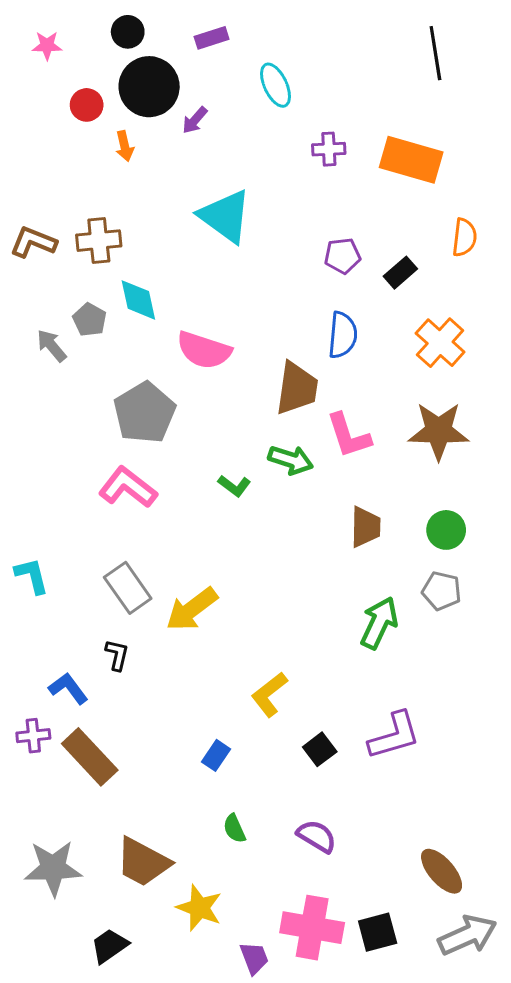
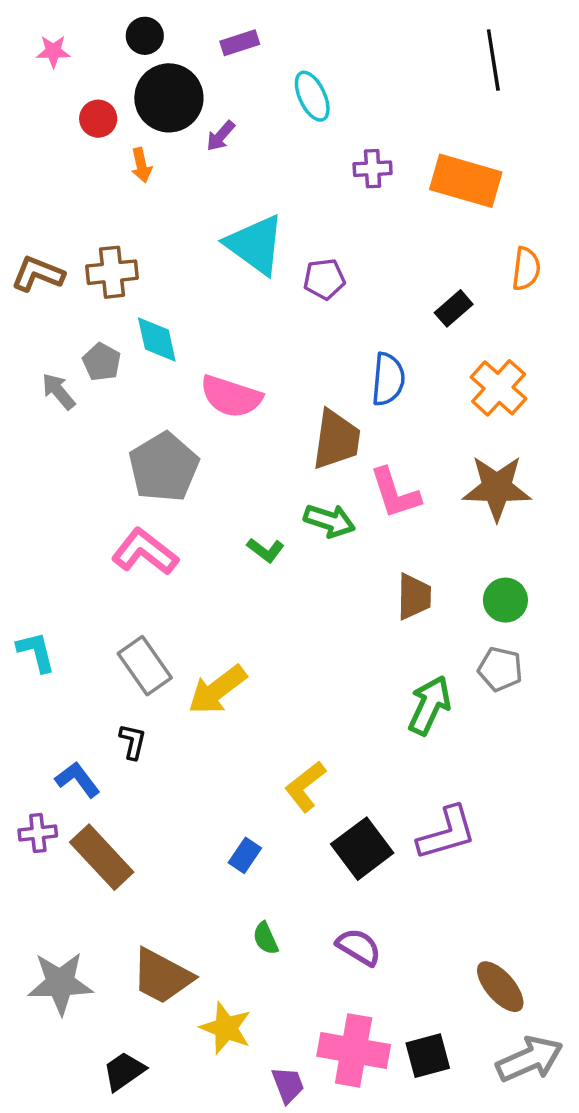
purple pentagon: (343, 256) -> (324, 279), moved
black square: (320, 749) -> (362, 849), size x1.6

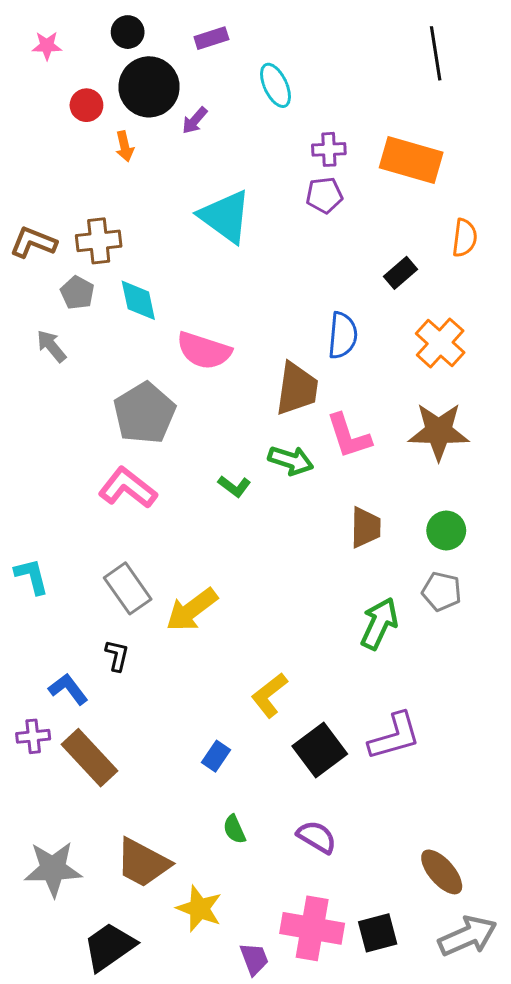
purple pentagon: (324, 279) -> (324, 195), moved
gray pentagon: (102, 362) -> (77, 293), moved
black trapezoid: (124, 1071) -> (109, 947), size x1.4

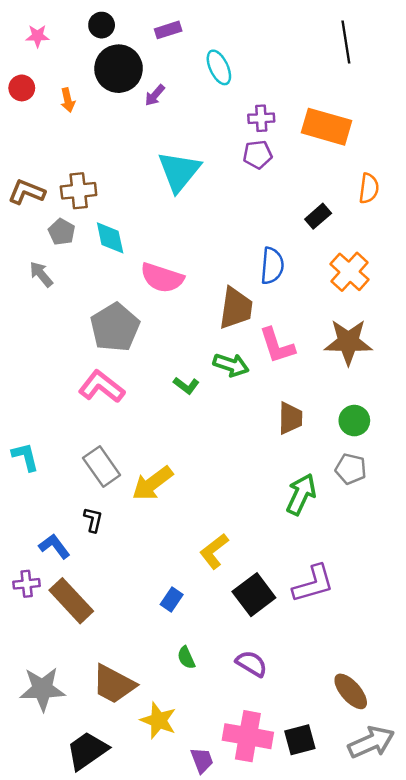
red circle: (86, 105) -> (22, 88), moved
orange arrow: (125, 146) -> (68, 100), moved
cyan triangle: (225, 216) -> (179, 171), turned 33

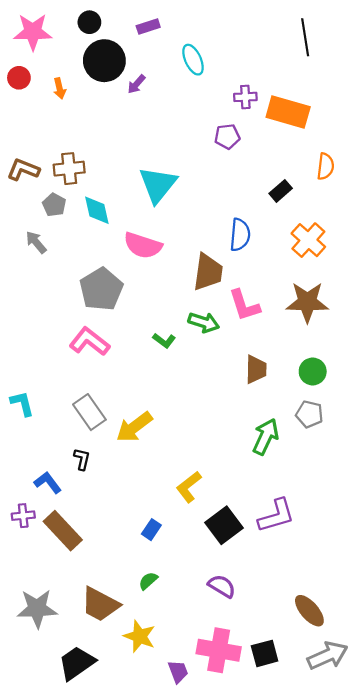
pink star: (37, 36) -> (33, 32), size x1.8
purple cross: (261, 118) -> (245, 97), moved
cyan triangle: (179, 171) -> (158, 185), moved
green semicircle: (186, 658) -> (148, 581), moved, turned 72

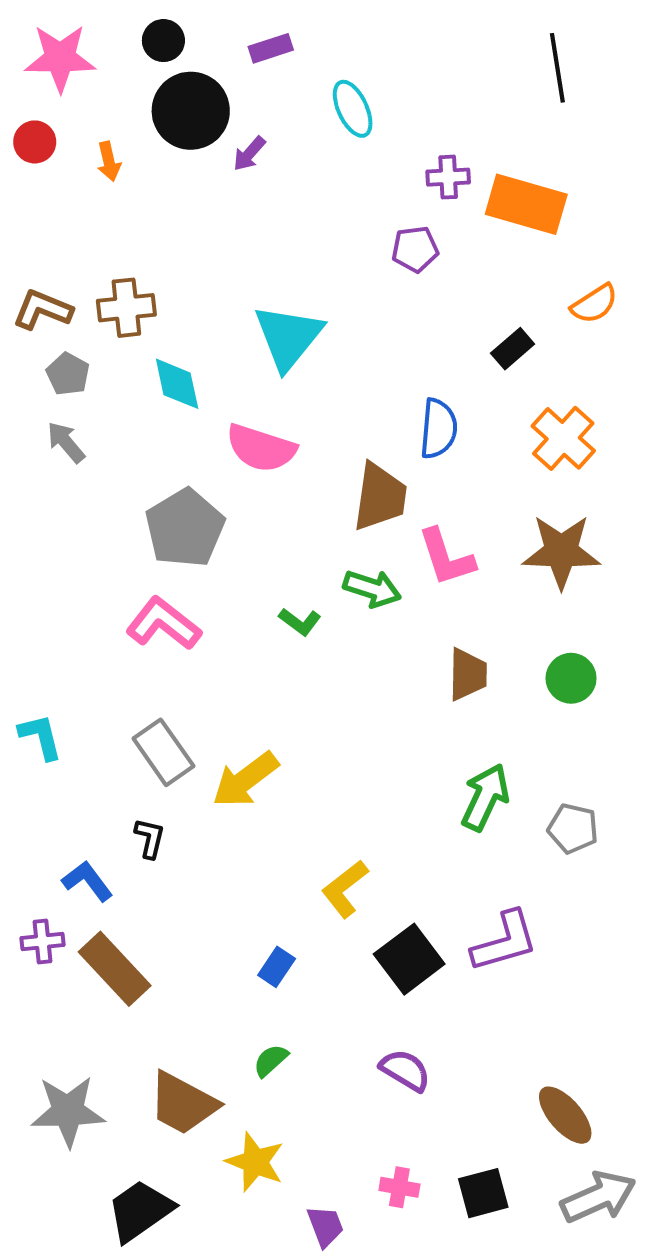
orange semicircle: (325, 166) -> (594, 304), turned 50
gray pentagon: (54, 205) -> (68, 374), moved
gray pentagon: (309, 414) -> (573, 828), moved
pink cross: (219, 650) -> (399, 1187), size x0.5

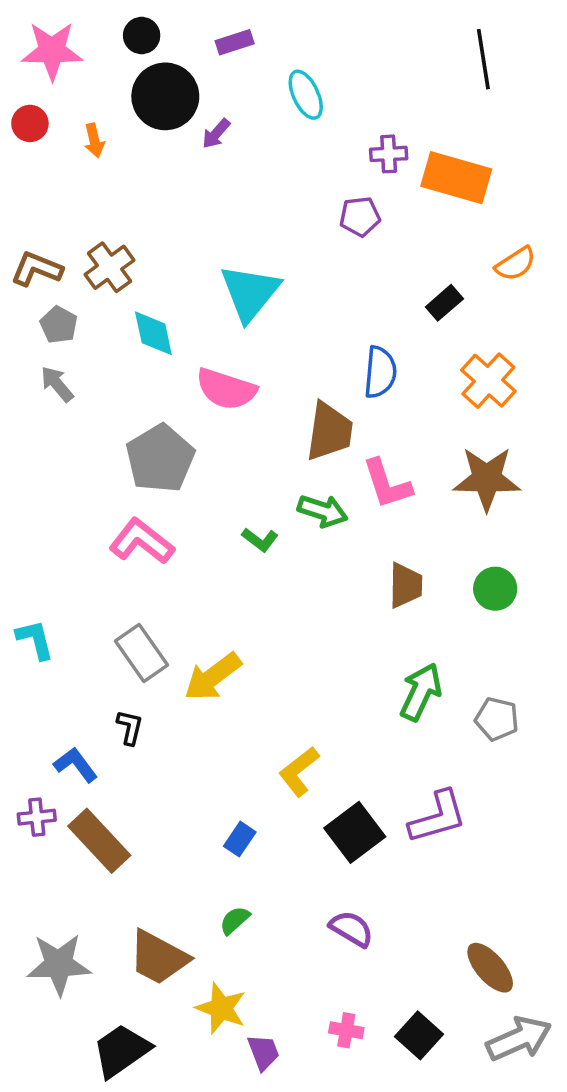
brown cross: (126, 308) -> (109, 267), turned -30
black square: (483, 1193) -> (419, 1035), turned -33
purple trapezoid: (325, 1226) -> (263, 1052), moved

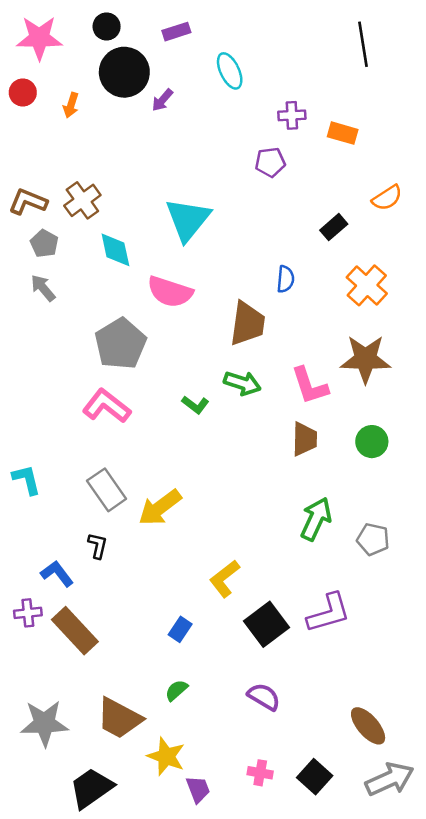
orange arrow: (94, 140) -> (71, 105), turned 30
orange rectangle: (456, 178) -> (343, 133), size x0.6
blue semicircle: (380, 372) -> (286, 279), size x0.7
pink L-shape: (387, 484) -> (310, 386), moved

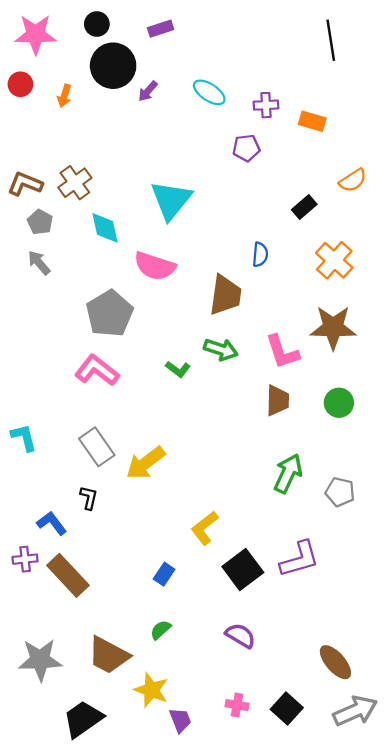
cyan ellipse: (230, 71) -> (209, 92), moved, turned -32

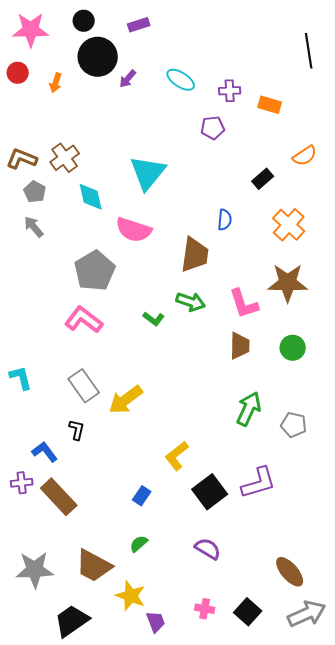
black line: (331, 40) -> (309, 51), moved

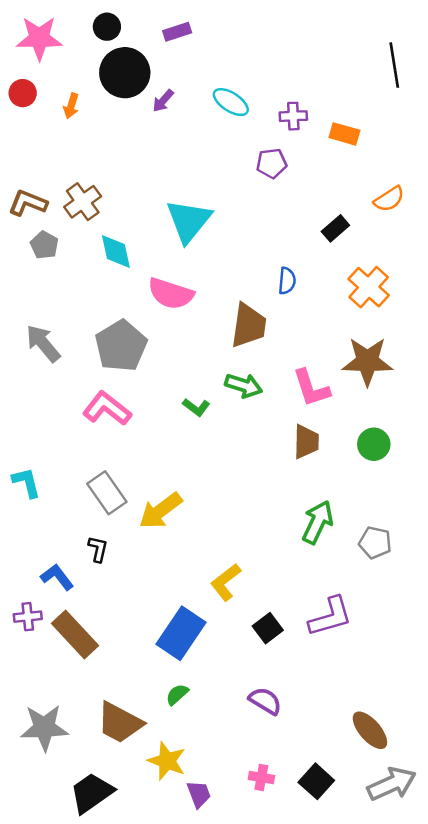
gray arrow: (34, 227) -> (43, 343), moved, size x1.4
black square: (210, 492) -> (268, 628), size x0.7
blue rectangle: (142, 496) -> (181, 633), size x2.0

